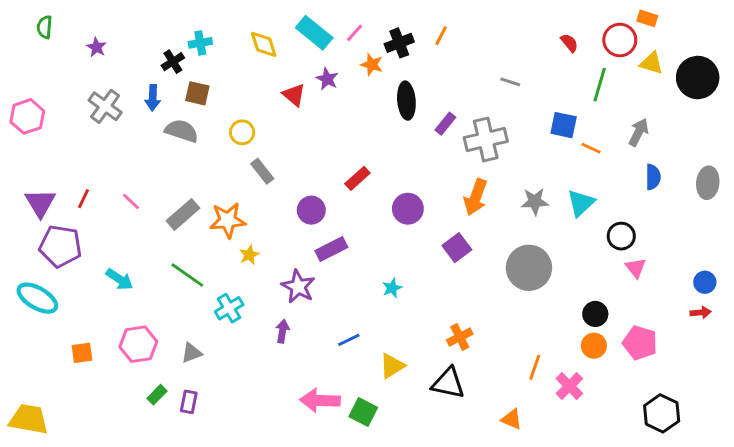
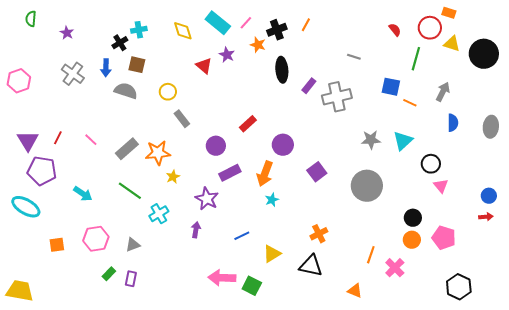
orange arrow: (476, 197) -> (265, 174), moved

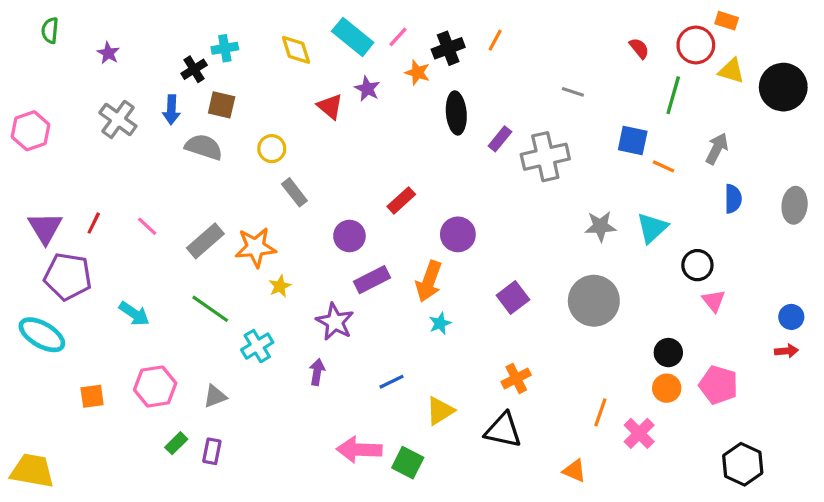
purple square: (317, 172) -> (513, 298), moved

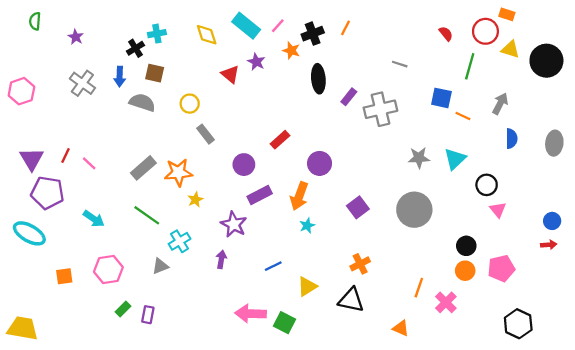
pink line: (147, 226) -> (89, 163), moved
pink pentagon: (718, 385) -> (501, 268), turned -30
gray triangle: (215, 396) -> (160, 266), moved

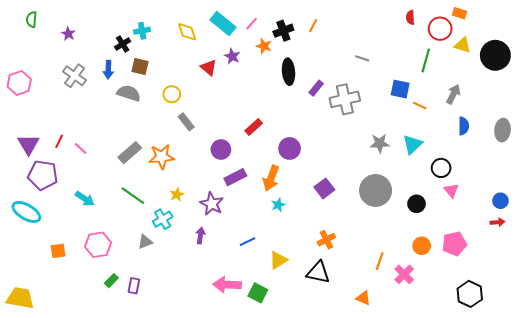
red semicircle: (446, 34) -> (410, 17), moved, turned -144
yellow star: (195, 200) -> (177, 195), moved
black circle: (466, 246) -> (417, 204), moved

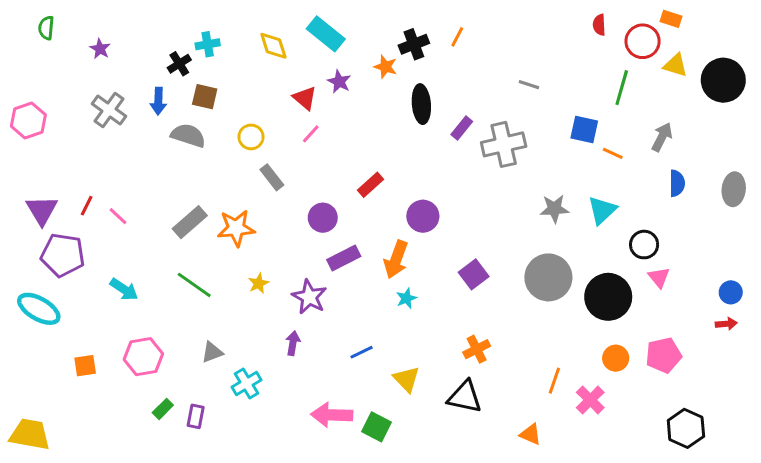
pink line: (252, 24) -> (311, 134), moved
black circle: (417, 204) -> (608, 297), size x1.8
cyan cross: (163, 219) -> (247, 384), moved
yellow triangle: (278, 260) -> (406, 379), turned -42

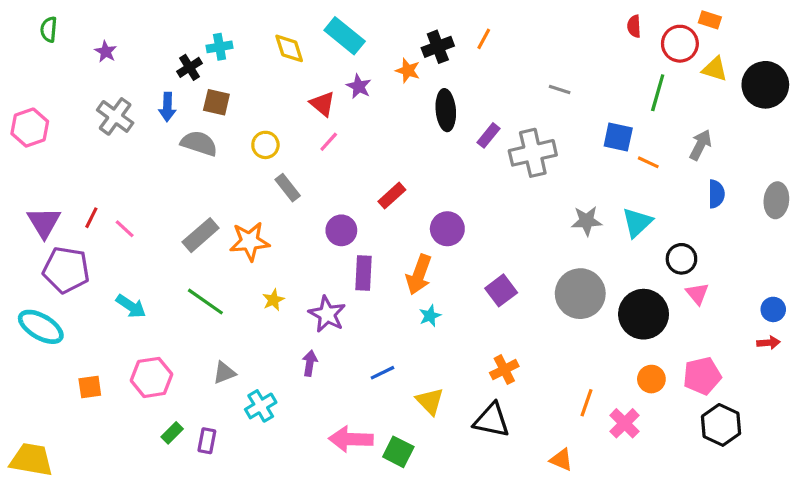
purple rectangle: (344, 258) -> (364, 273), turned -60
black hexagon: (686, 428) -> (721, 425), moved

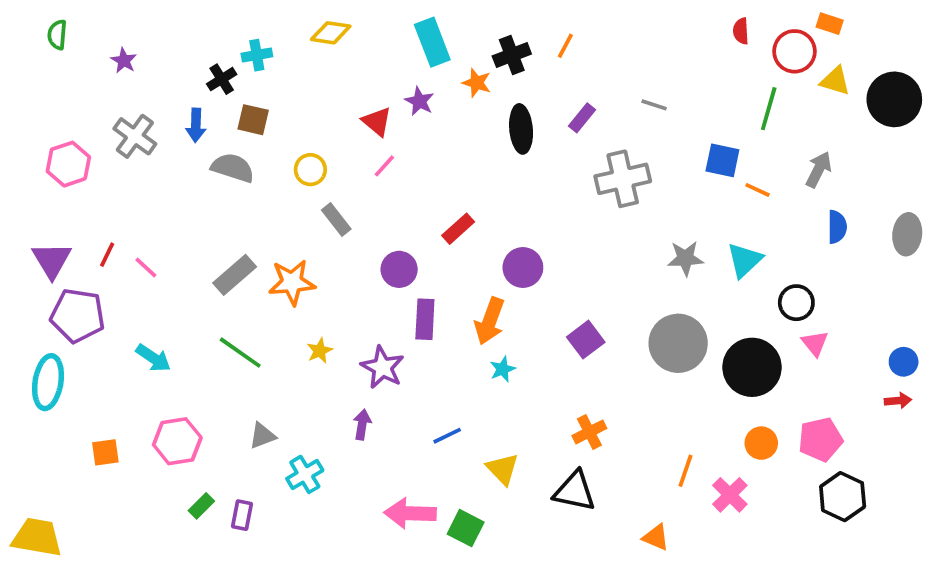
cyan rectangle: (345, 36) -> (432, 42), moved, turned 30
yellow diamond: (289, 48) -> (331, 33), moved, turned -64
pink hexagon: (30, 128) -> (68, 164), moved
purple rectangle: (488, 135) -> (582, 118), moved
cyan ellipse: (41, 327) -> (48, 382), turned 69

